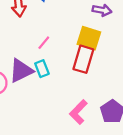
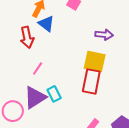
pink line: (44, 43) -> (38, 69), moved

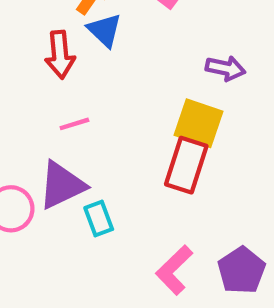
pink line: (38, 69) -> (74, 124), turned 32
cyan rectangle: (54, 94) -> (99, 218), moved

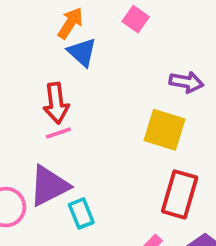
red arrow: (60, 55) -> (56, 103), moved
red rectangle: (186, 165) -> (180, 194), moved

